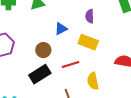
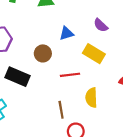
purple semicircle: (90, 16) -> (101, 25), turned -56
black rectangle: (40, 74) -> (18, 77), moved, turned 45

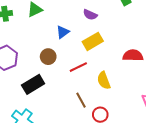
yellow rectangle: (94, 54) -> (93, 41), turned -42
black rectangle: (18, 77) -> (33, 84), turned -35

